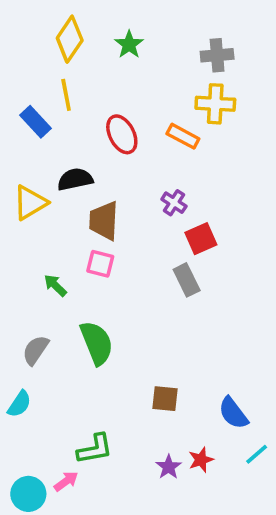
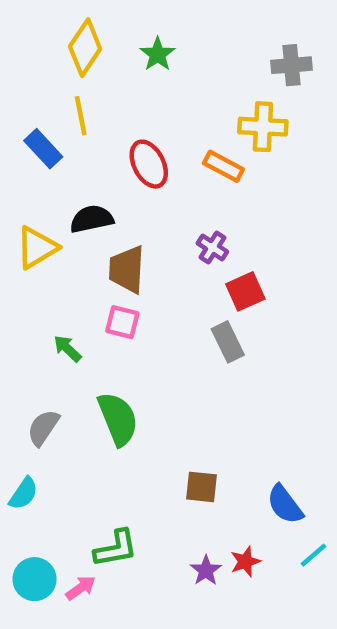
gray cross: (217, 55) -> (291, 65), moved
cyan circle: (28, 494) -> (35, 579), moved

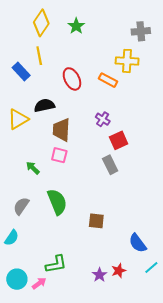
brown square: (201, 487) -> (96, 221), moved

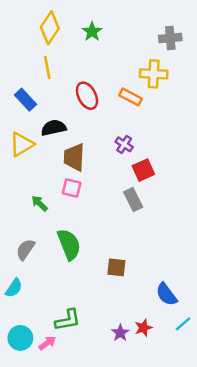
blue rectangle: (21, 72) -> (25, 100), moved

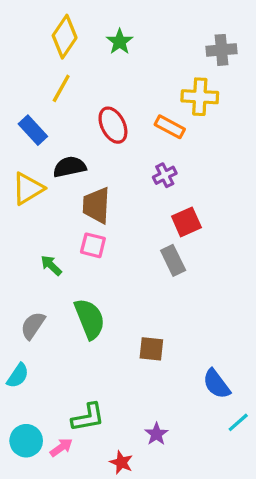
yellow line: (47, 67) -> (61, 88), turned 40
purple cross: (124, 144) -> (165, 175), moved, turned 30
red star: (143, 328) -> (121, 462), moved, turned -30

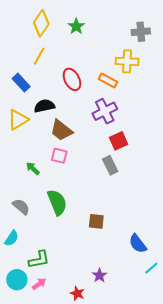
purple cross: (165, 175) -> (105, 111), size x1.6
brown trapezoid: (96, 205) -> (61, 130), turned -55
gray semicircle: (33, 325) -> (21, 207), turned 96
green L-shape: (88, 417) -> (39, 260), moved

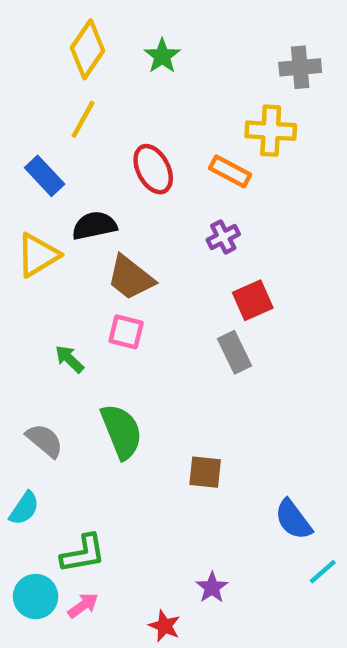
purple cross: (105, 111) -> (223, 237), size x0.6

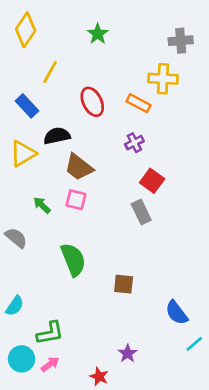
yellow diamond: (88, 49) -> (26, 30), moved
red square: (253, 300) -> (152, 181), turned -30
green arrow: (69, 359) -> (42, 205), moved
gray semicircle: (45, 440) -> (16, 238), moved

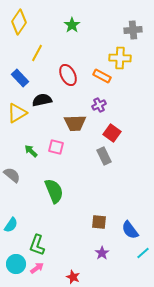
brown trapezoid: (79, 167) -> (75, 123), moved, turned -40
brown square: (124, 284) -> (99, 222), moved
green L-shape: (50, 333) -> (37, 245), turned 120
purple star: (128, 353) -> (102, 253), moved

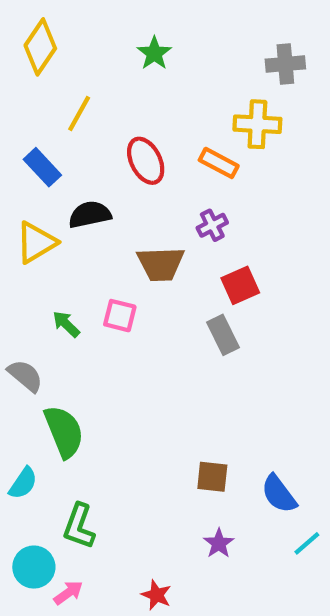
red square: (112, 133) -> (240, 285), turned 30
green semicircle: (54, 191) -> (64, 432), moved
pink arrow: (37, 268) -> (68, 593), moved

